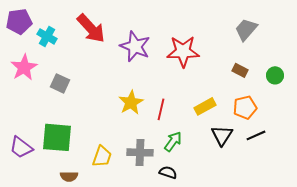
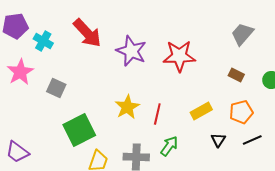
black triangle: (222, 135) -> (218, 140), size x0.7
green square: (57, 137) -> (79, 130), moved, turned -32

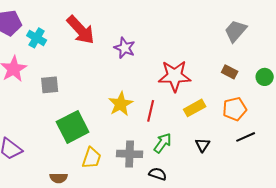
purple star: (131, 51) -> (125, 48), size x0.7
red star: (179, 56) -> (175, 76), moved
gray square: (56, 88) -> (50, 85), turned -30
black triangle: (218, 140) -> (203, 145), moved

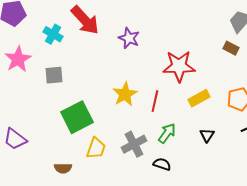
cyan cross: (37, 38) -> (53, 34), moved
brown rectangle: (230, 72) -> (231, 48), moved
gray cross: (130, 154) -> (134, 144), turned -30

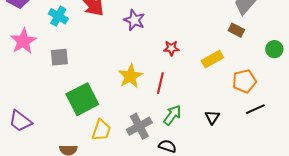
red star: (179, 66) -> (171, 48), moved, size x0.5
yellow rectangle: (199, 98) -> (212, 59), moved

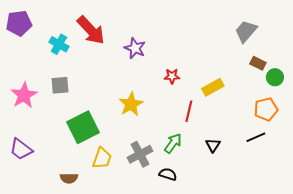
brown rectangle: (236, 30) -> (258, 63), moved
pink star: (23, 41) -> (24, 95), moved
orange pentagon: (244, 81) -> (266, 109), moved
red line: (160, 83) -> (189, 111), moved

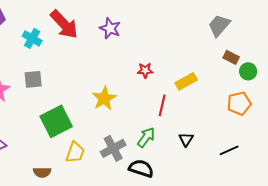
purple star: (135, 48) -> (110, 28), moved
black line: (256, 137) -> (229, 150), moved
black semicircle: (168, 174) -> (141, 168), size x1.4

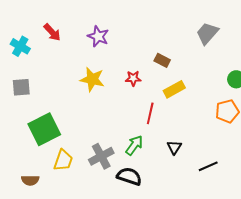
red arrow: (64, 24) -> (52, 32), size x0.6
brown rectangle: (231, 57) -> (162, 60), moved
yellow star: (104, 98) -> (92, 79), moved, turned -30
black line: (229, 150) -> (208, 166), moved

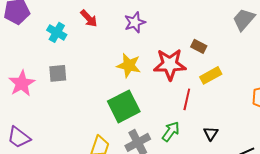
purple star: (98, 36) -> (135, 22), turned 30
red star: (133, 78) -> (170, 64), size x2.0
green square: (44, 129) -> (124, 106), moved

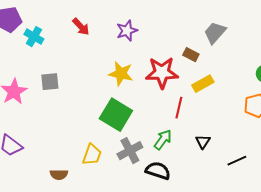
gray trapezoid: (244, 19) -> (215, 33), moved
cyan cross: (57, 32) -> (34, 37), moved
green square: (124, 106) -> (116, 115), turned -32

